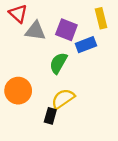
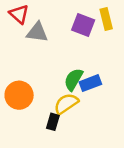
purple square: (66, 30) -> (83, 25), moved
blue rectangle: (86, 45) -> (90, 83), moved
green semicircle: (58, 63) -> (73, 79), moved

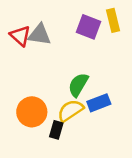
red triangle: (19, 14) -> (20, 36), moved
blue rectangle: (90, 83) -> (99, 103), moved
orange circle: (19, 95) -> (32, 112), moved

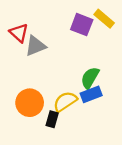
yellow rectangle: (113, 20) -> (104, 19), turned -36
gray triangle: (40, 35) -> (36, 46), moved, turned -30
green semicircle: (78, 85) -> (90, 78), moved

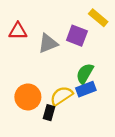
purple square: (82, 25) -> (77, 36), moved
red triangle: (19, 33) -> (18, 31), turned -42
gray triangle: (36, 46) -> (48, 43), moved

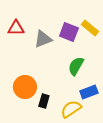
yellow rectangle: (98, 18) -> (90, 28), moved
blue rectangle: (86, 89) -> (89, 92), moved
yellow semicircle: (61, 96) -> (71, 109), moved

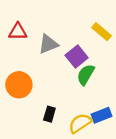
purple square: (69, 32) -> (77, 56), moved, turned 30
orange circle: (25, 87) -> (19, 85), moved
blue rectangle: (89, 92) -> (102, 115), moved

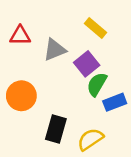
yellow rectangle: (102, 32) -> (95, 28), moved
black rectangle: (49, 114) -> (56, 129), size x1.5
blue rectangle: (102, 115) -> (115, 102), moved

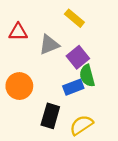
yellow rectangle: (95, 28) -> (74, 18), moved
green semicircle: (97, 84) -> (87, 76), turned -45
blue rectangle: (115, 102) -> (73, 87), moved

